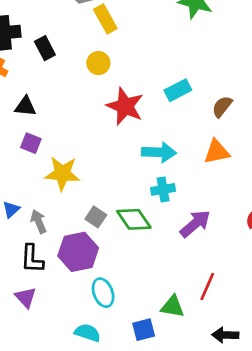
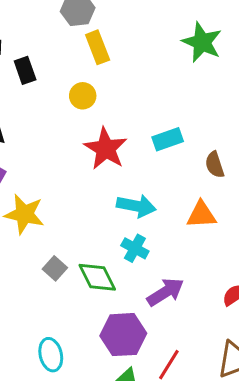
brown semicircle: (222, 107) -> (215, 165), turned -65
cyan cross: (163, 189) -> (135, 248), turned 30
purple hexagon: (78, 252) -> (123, 335), moved

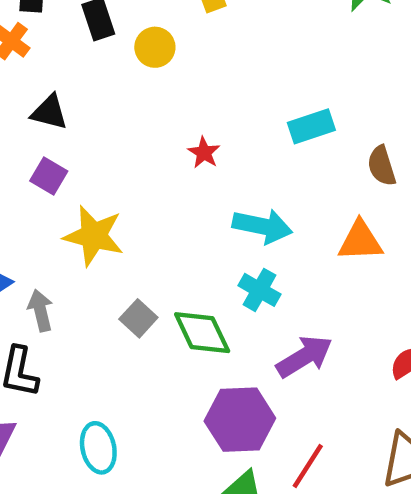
yellow circle: (83, 96) -> (155, 47), moved
red star: (106, 149) -> (204, 153), moved, size x0.5
cyan ellipse: (51, 355) -> (98, 448), moved

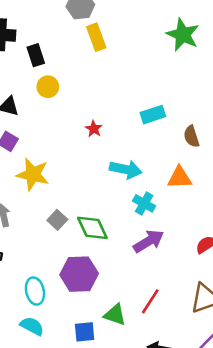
yellow circle: (155, 47) -> (48, 87), moved
cyan cross: (260, 290) -> (144, 203), moved
purple hexagon: (240, 420) -> (79, 274), moved

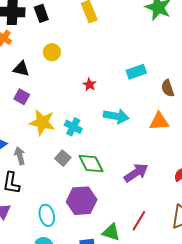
black rectangle: (36, 55) -> (41, 13), moved
cyan cross: (144, 203) -> (73, 127), moved

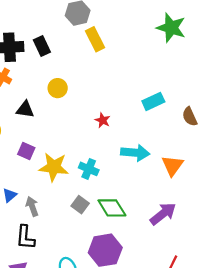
purple square: (22, 97) -> (26, 151), moved
orange triangle: (159, 121) -> (172, 166), moved, turned -45

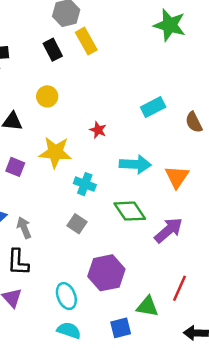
black rectangle: (42, 46) -> (53, 50), moved
yellow star: (54, 167) -> (55, 152), moved
green diamond: (112, 208) -> (130, 211), moved

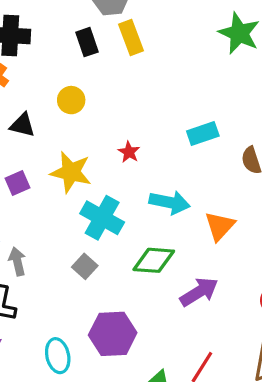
purple square: (15, 167) -> (18, 183), turned 36
cyan cross: (85, 184) -> (102, 218), size x1.5
green diamond: (130, 211) -> (154, 260), turned -60

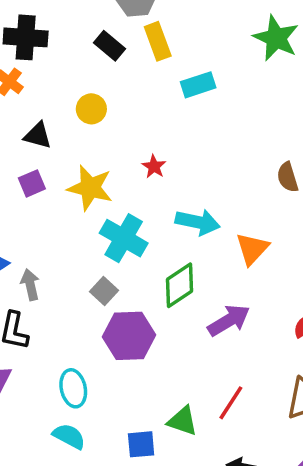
black rectangle: (87, 42) -> (110, 46), turned -32
cyan rectangle: (203, 133) -> (198, 85), moved
purple square: (18, 183) -> (32, 183), moved
green diamond: (154, 260) -> (180, 285), turned -39
purple hexagon: (113, 334) -> (129, 336), moved

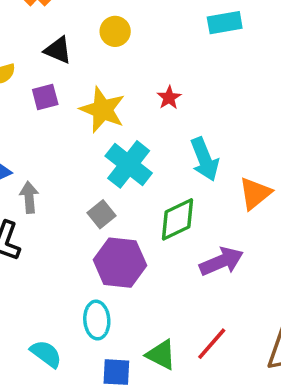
cyan arrow: (198, 222) -> (205, 159), turned 48
cyan ellipse: (73, 388) -> (97, 320), moved

